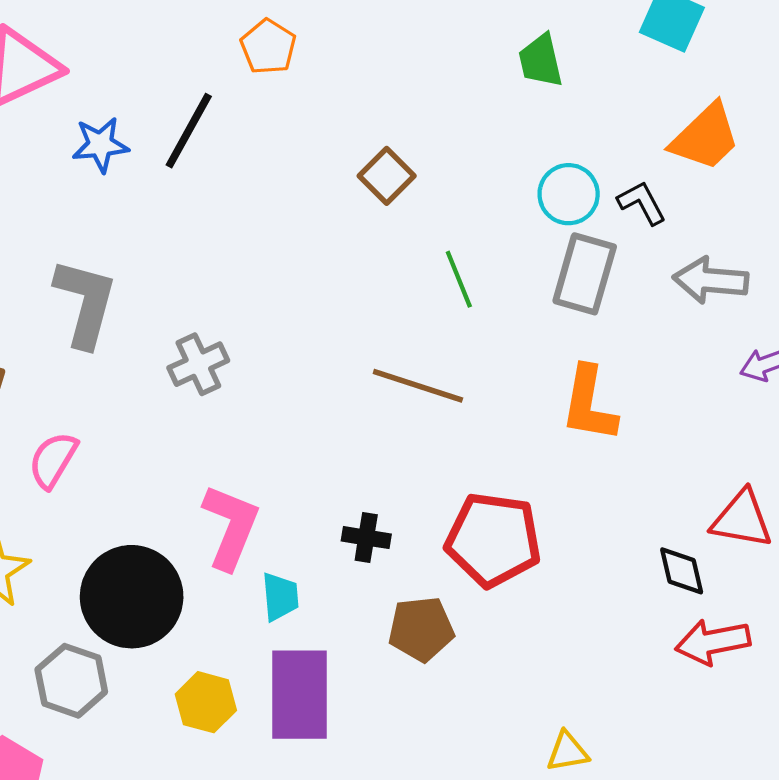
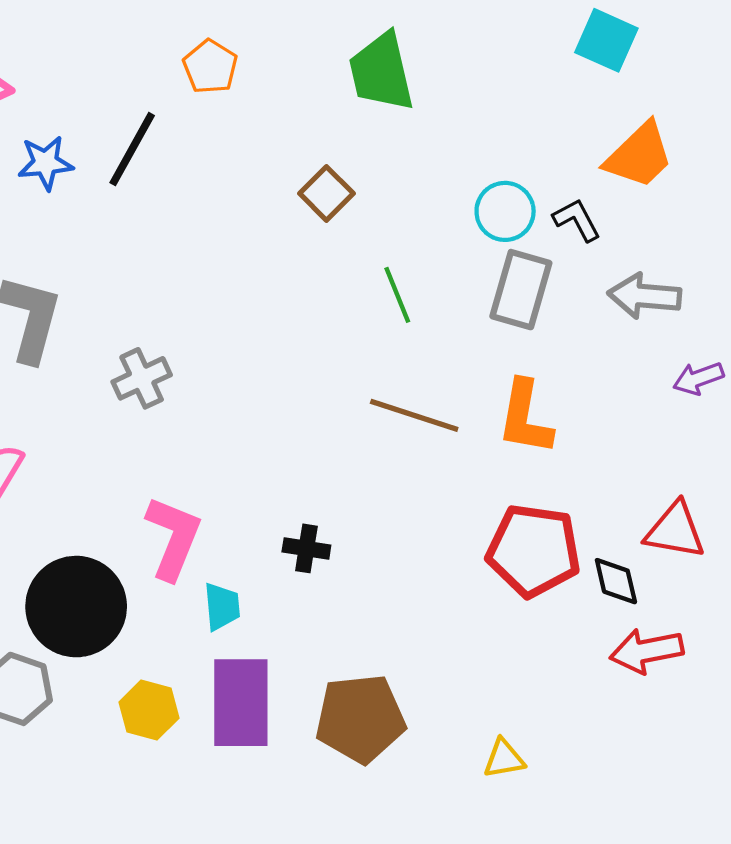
green trapezoid: (541, 61) -> (381, 72), moved, size x1.5
brown line: (418, 386) -> (414, 415), moved
red pentagon: (493, 540) -> (534, 551), moved
brown pentagon: (421, 629) -> (360, 718), moved, size x1.4

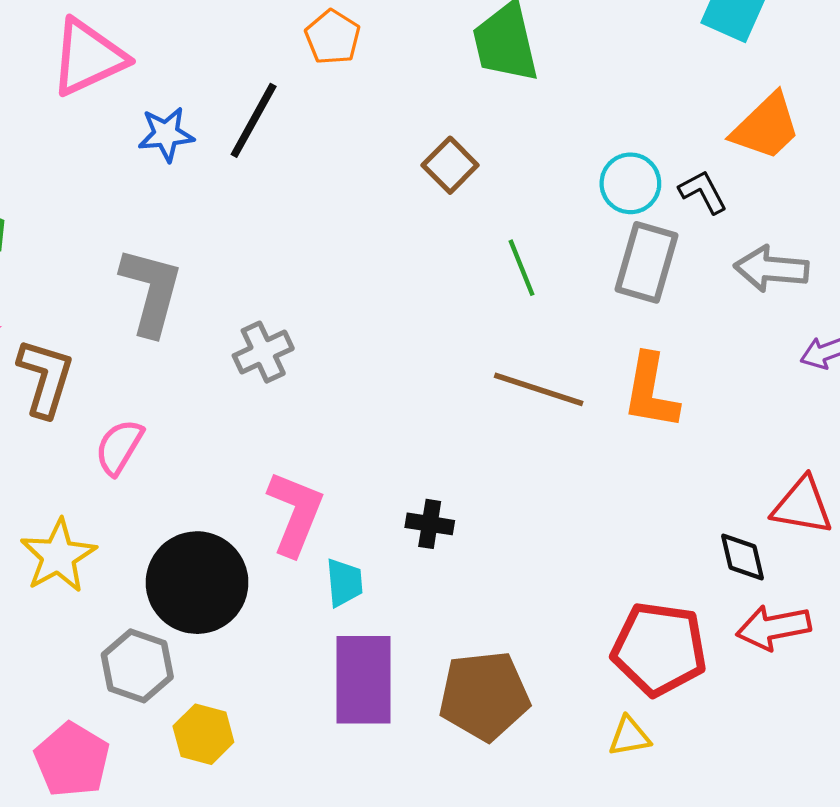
red pentagon: (534, 551) -> (659, 649), moved
yellow hexagon: (149, 710) -> (203, 734), moved

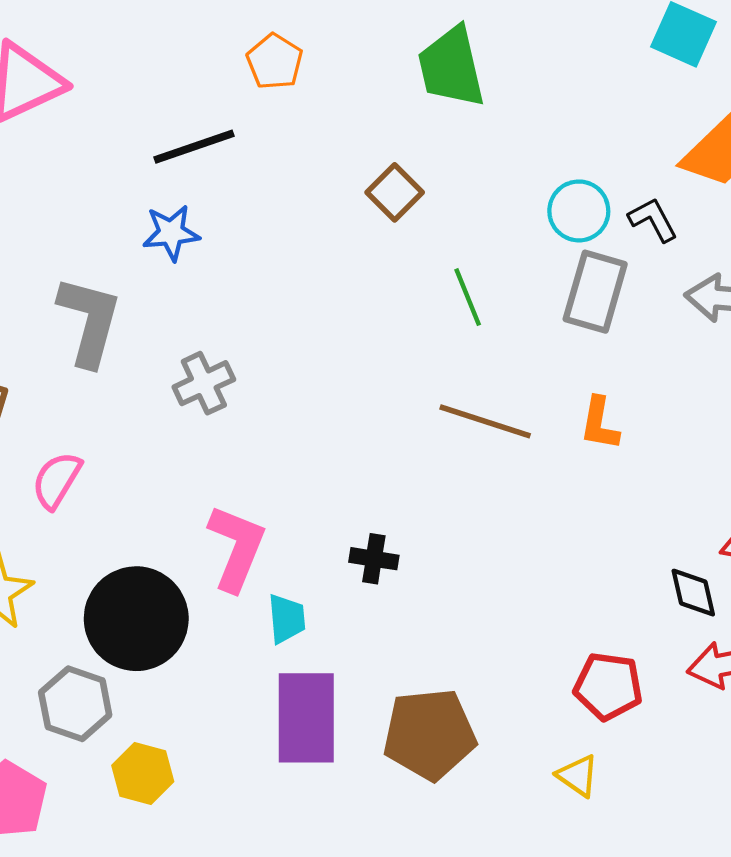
black line: (254, 120) -> (194, 147), turned 42
blue star: (166, 134) -> (171, 233), moved
orange L-shape: (651, 392) -> (600, 424), size x0.7
red pentagon: (659, 649) -> (608, 686), size x0.7
yellow triangle: (629, 736) -> (578, 776), turned 45

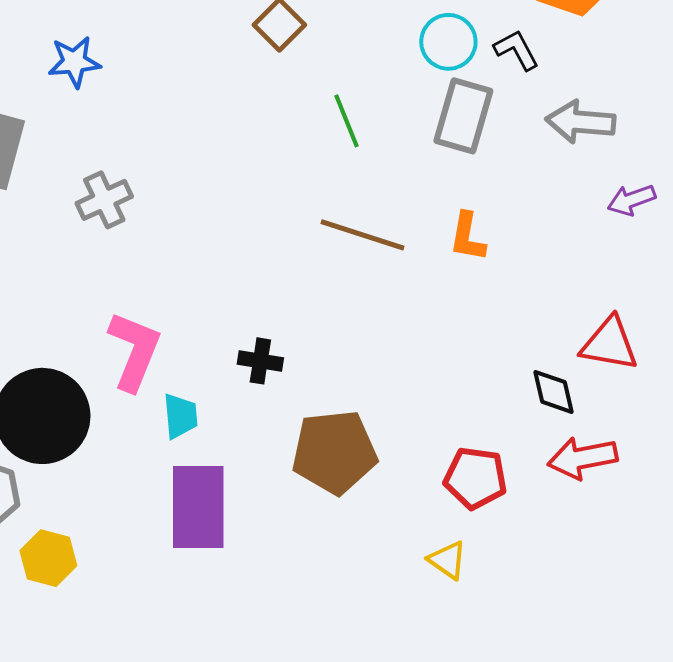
brown pentagon: (429, 734) -> (334, 452), moved

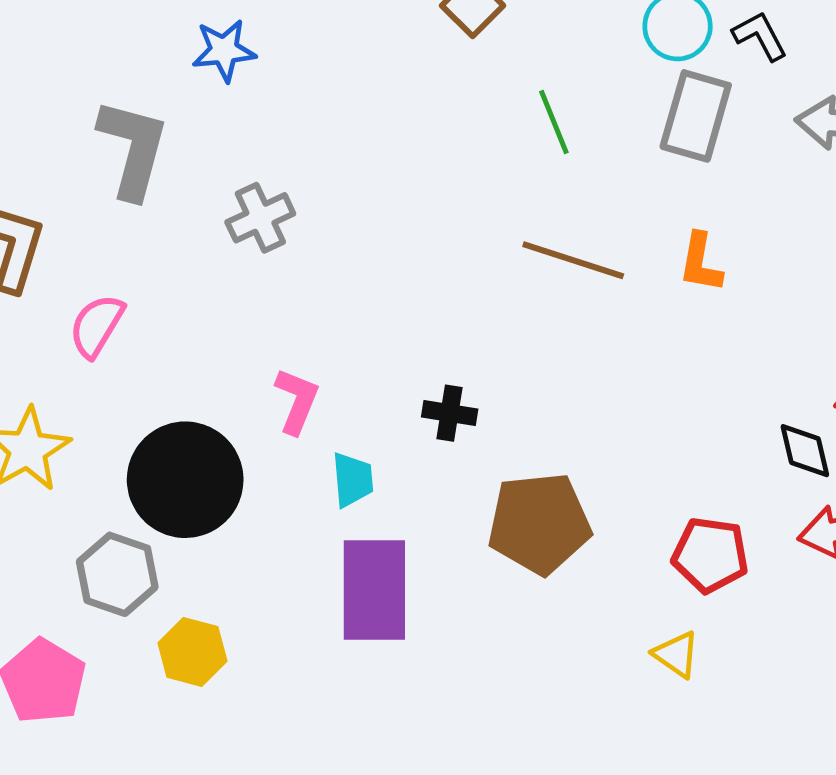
pink L-shape: (134, 351) -> (297, 401), size x0.7

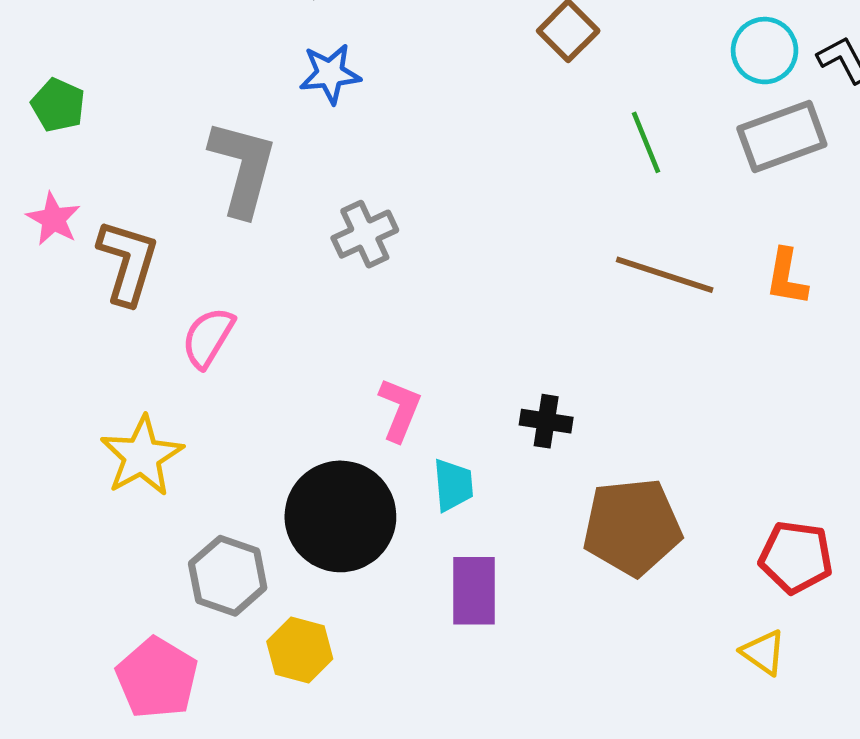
gray rectangle: (696, 116) -> (782, 137), turned 54
black circle: (185, 480) -> (340, 516), moved
purple rectangle: (374, 590) -> (474, 591), size x0.7

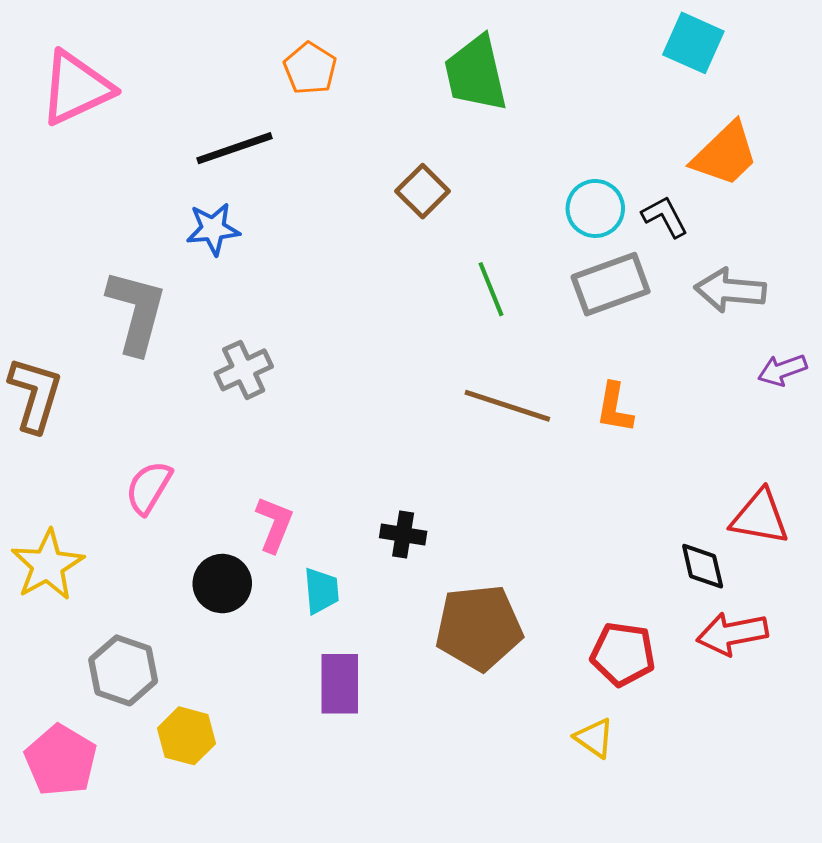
pink semicircle: (208, 338) -> (149, 487), moved
black circle: (340, 516) -> (222, 584), moved, size x0.6

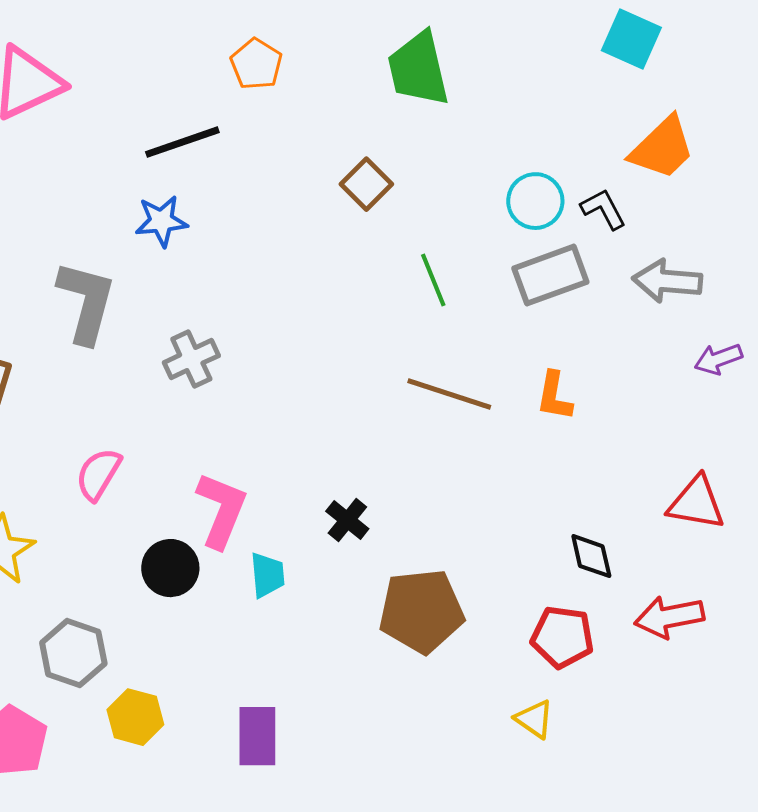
pink L-shape: (274, 524) -> (221, 510), size x1.4
black cross: (403, 535) -> (347, 520), turned 30
black diamond: (703, 566) -> (591, 556), moved
purple rectangle: (340, 684) -> (257, 736), moved

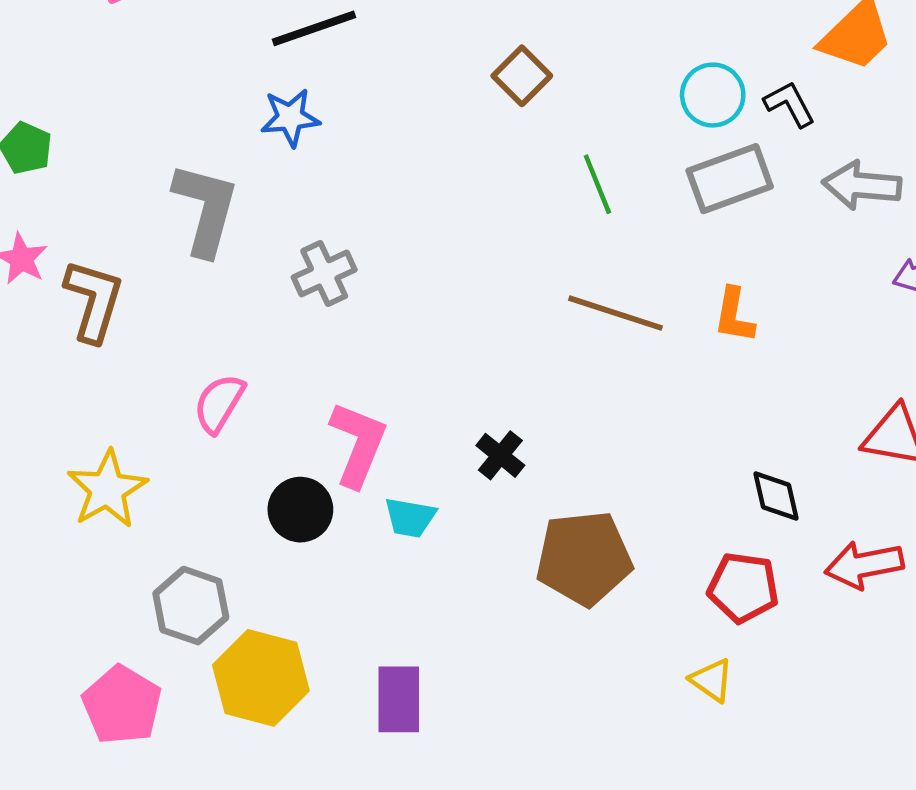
cyan trapezoid: (267, 575) -> (410, 517), turned 105
yellow hexagon: (135, 717) -> (261, 678), size x1.5

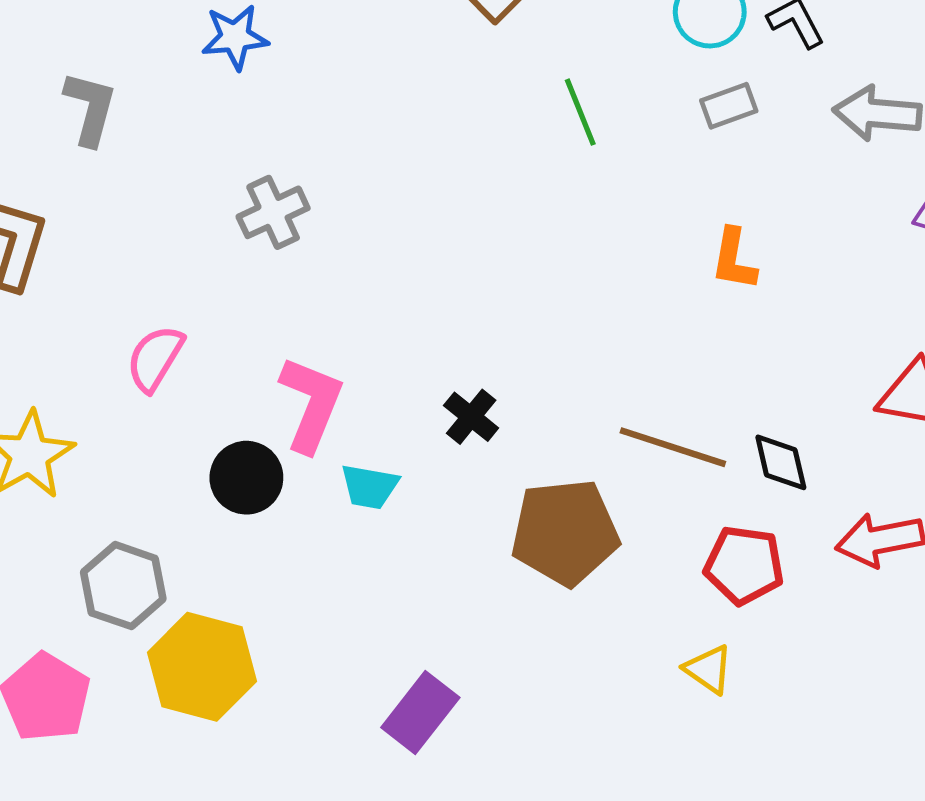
gray rectangle: (730, 179) -> (729, 106), size x0.6
gray L-shape: (206, 209) -> (90, 108), moved, size x0.7
brown line: (616, 313) -> (673, 447), moved
purple rectangle: (399, 699) -> (420, 712), moved, turned 38

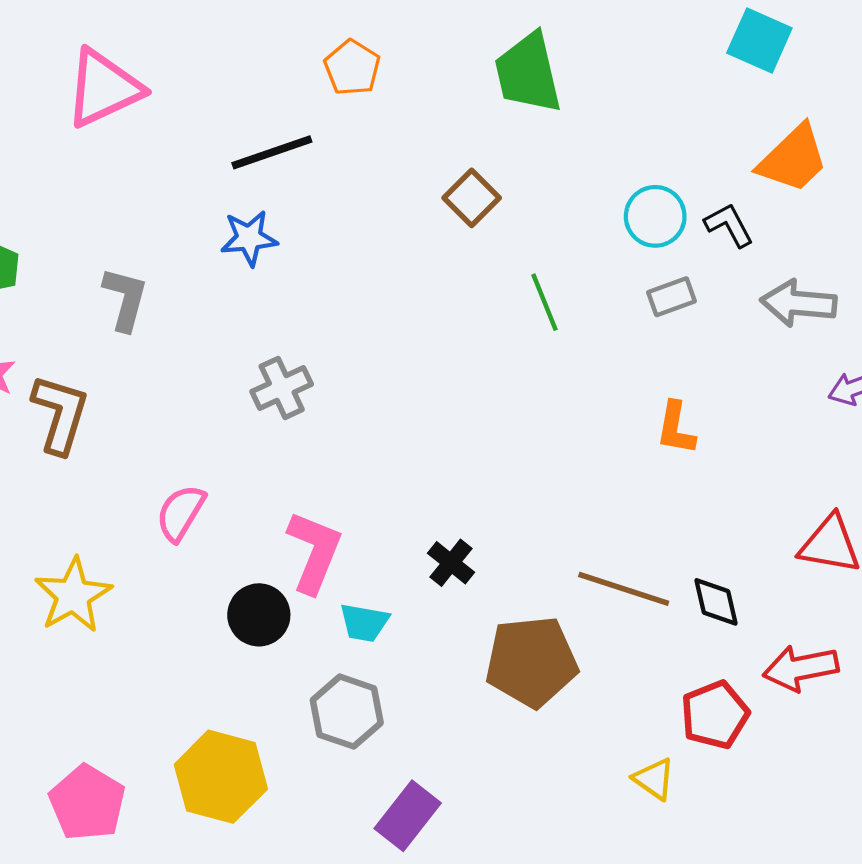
red pentagon: (744, 565) -> (715, 715), moved, turned -30
gray hexagon: (123, 586) -> (347, 712), moved

